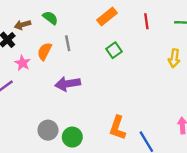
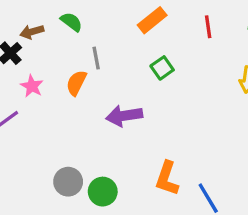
orange semicircle: (44, 51) -> (76, 83), moved
purple arrow: (68, 84) -> (124, 116), moved

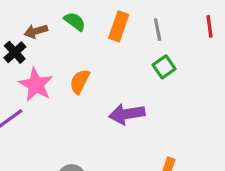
orange rectangle: (152, 20) -> (119, 26), moved, turned -32
gray line: (96, 58) -> (158, 30), moved
pink star: (32, 86) -> (36, 85), size x1.5

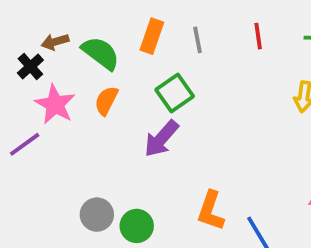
green semicircle: (75, 21) -> (101, 53), moved, size x1.5
green square: (164, 67) -> (175, 93), moved, size x1.4
purple arrow: (127, 114) -> (161, 139), turned -40

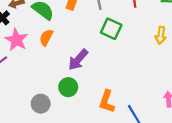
green square: (175, 93) -> (111, 29), moved, turned -30
green circle: (137, 226) -> (68, 87), moved

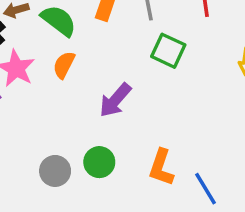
green circle: (68, 87) -> (99, 162), moved

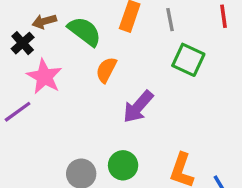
orange semicircle: (64, 65) -> (106, 70), moved

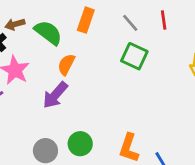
gray line: (170, 20) -> (130, 23), moved, turned -30
purple arrow: (138, 107) -> (55, 95), moved

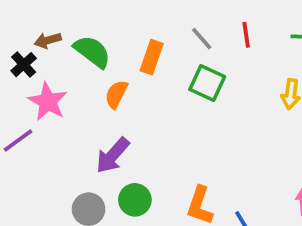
orange rectangle: (86, 20) -> (152, 57), moved
purple arrow: (55, 95) -> (113, 155), moved

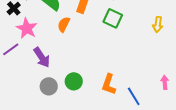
purple arrow: (113, 155) -> (42, 57), moved, turned -75

